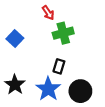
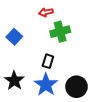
red arrow: (48, 13) -> (46, 12), turned 112
black rectangle: (59, 66) -> (48, 61), moved

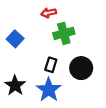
black circle: (76, 87) -> (81, 68), moved

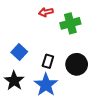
green cross: (64, 33) -> (70, 23), moved
blue square: (15, 39) -> (19, 52), moved

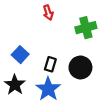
red arrow: (46, 12) -> (48, 13), turned -96
green cross: (70, 23) -> (86, 28), moved

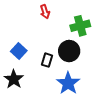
black circle: (80, 67) -> (69, 51), moved
blue star: (48, 89) -> (68, 83), moved

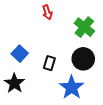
green cross: (80, 26) -> (84, 27), turned -36
black circle: (69, 51) -> (83, 59), moved

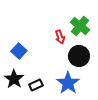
red arrow: (47, 12) -> (60, 37), moved
black rectangle: (49, 63) -> (36, 85), moved, turned 48

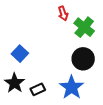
red arrow: (60, 37) -> (63, 13), moved

